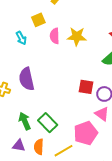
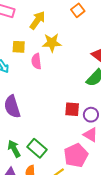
yellow square: (38, 20) -> (19, 47), turned 32
yellow star: (77, 36) -> (52, 43), moved

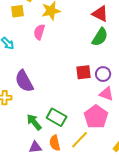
yellow square: (19, 47) -> (18, 11), moved
pink semicircle: (36, 61) -> (39, 32), turned 35

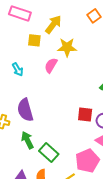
green arrow: (34, 122) -> (27, 140), moved

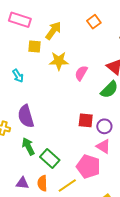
yellow star: (67, 47) -> (59, 61), moved
pink semicircle: (51, 65) -> (81, 73), moved
pink pentagon: (87, 161) -> (88, 167), turned -30

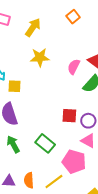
yellow square: (34, 47) -> (15, 86), moved
pink semicircle: (81, 73) -> (74, 67), moved
green rectangle: (50, 159) -> (45, 143), moved

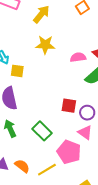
pink semicircle: (74, 67) -> (78, 57), turned 49
orange semicircle: (29, 180) -> (22, 166), turned 126

